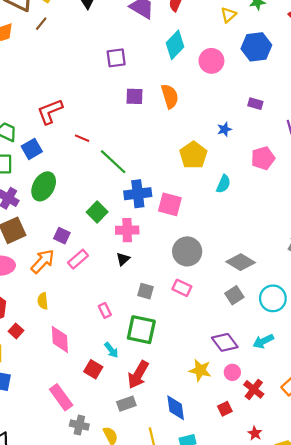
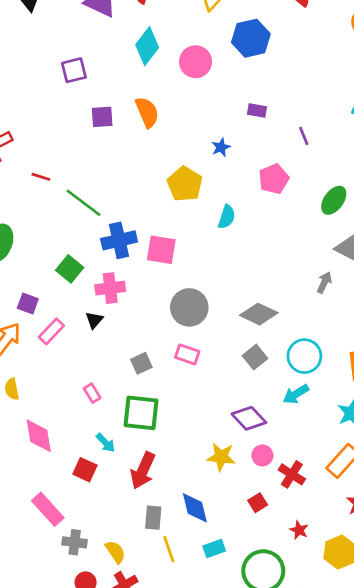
black triangle: (123, 259) -> (94, 320), moved
gray square: (145, 291) -> (141, 363), turned -35
cyan arrow: (263, 341) -> (296, 394), moved
gray rectangle: (126, 404) -> (153, 518), moved, turned -60

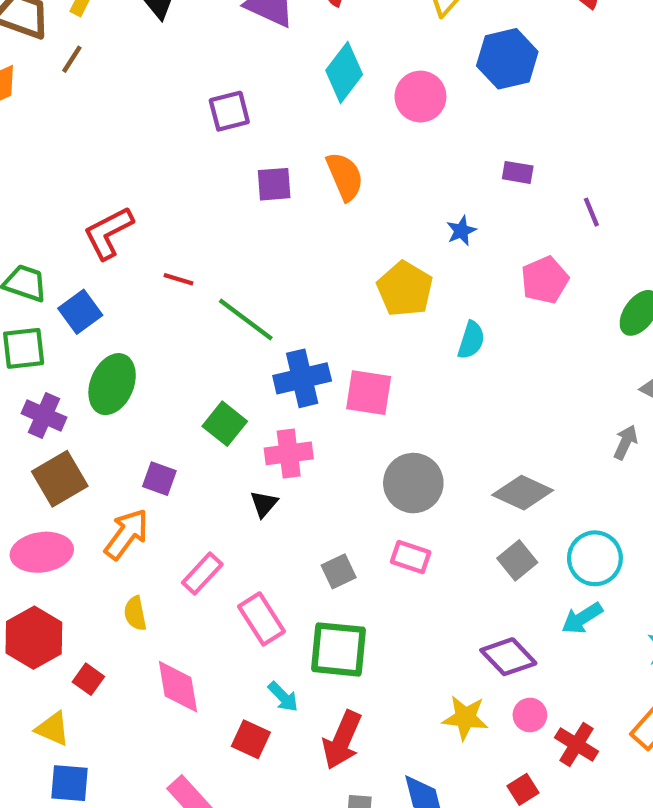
pink rectangle: (51, 331) -> (202, 573), moved
pink rectangle: (92, 393) -> (261, 619), size x1.6

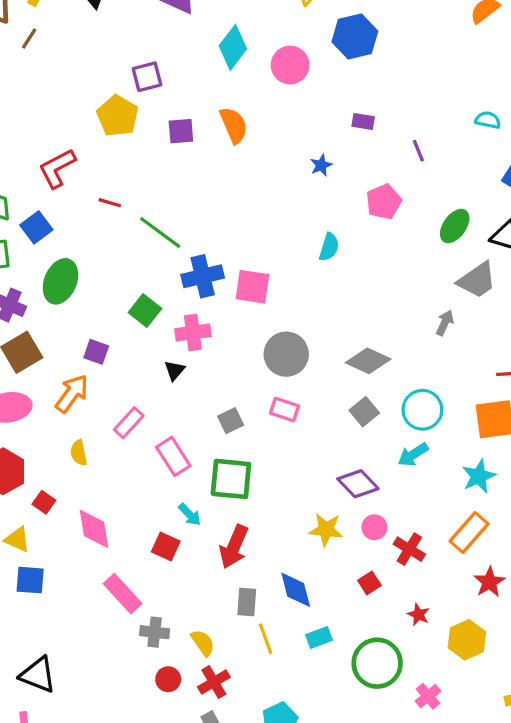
yellow pentagon: (405, 289) -> (118, 116), moved
pink diamond: (178, 687) -> (94, 529), moved

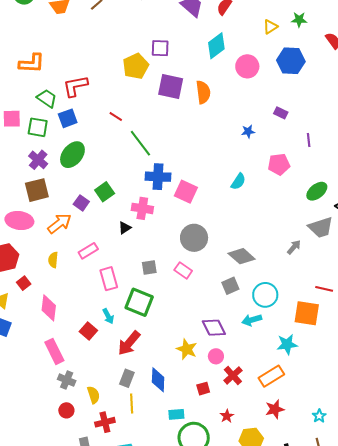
purple square: (181, 131) -> (171, 87), size x1.5
red L-shape: (57, 168) -> (75, 86), moved
green square: (145, 311) -> (105, 192), moved
cyan rectangle: (319, 637) -> (176, 414), moved
red cross: (214, 682) -> (105, 422), moved

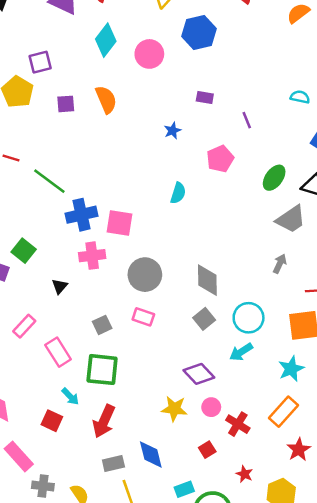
purple square: (171, 87) -> (66, 104), size x0.6
pink cross: (142, 208) -> (92, 256), moved
gray arrow: (294, 247) -> (280, 264), moved
gray diamond: (242, 256) -> (207, 280), turned 64
gray rectangle: (127, 378) -> (113, 464), turned 72

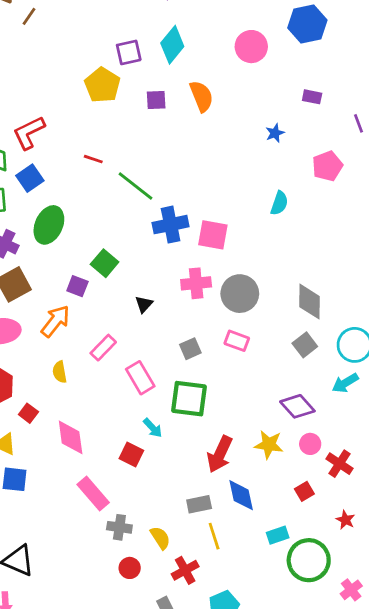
cyan diamond: (106, 40) -> (172, 45), moved
pink cross: (92, 256) -> (196, 283), moved
red arrow: (104, 421) -> (220, 454), moved

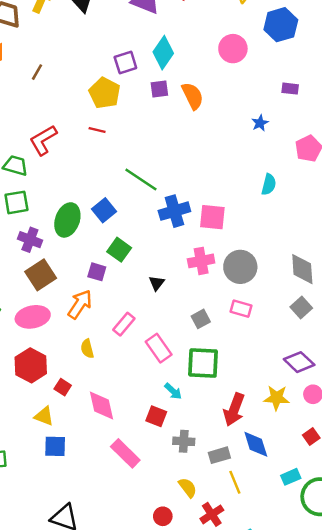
brown line: (29, 16) -> (37, 72), moved
purple square: (156, 100) -> (159, 89), moved
red line: (93, 159) -> (97, 130), moved
blue square: (30, 178) -> (104, 210), moved
gray cross: (119, 527) -> (184, 441), moved

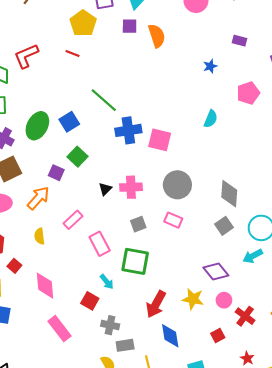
pink cross: (201, 261) -> (131, 187), moved
gray rectangle: (219, 455) -> (125, 345), moved

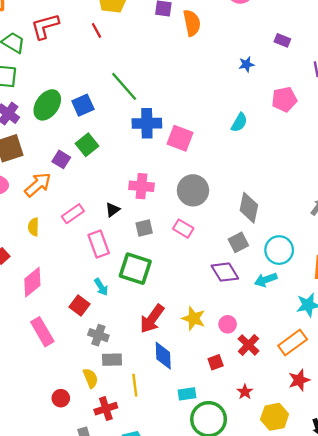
red line: (73, 54) -> (96, 30), turned 32
black triangle: (105, 189) -> (113, 210), moved
purple diamond: (216, 272) -> (225, 272), moved
pink diamond: (45, 286) -> (32, 282), turned 48

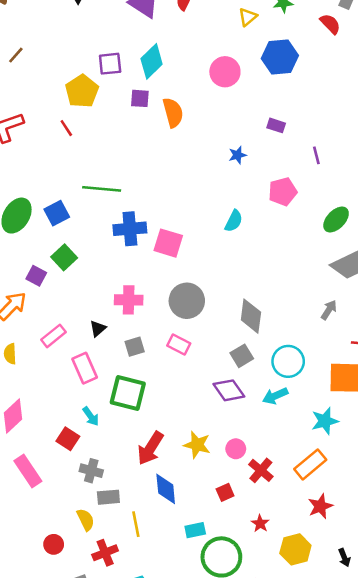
green line: (124, 86) -> (102, 189), turned -40

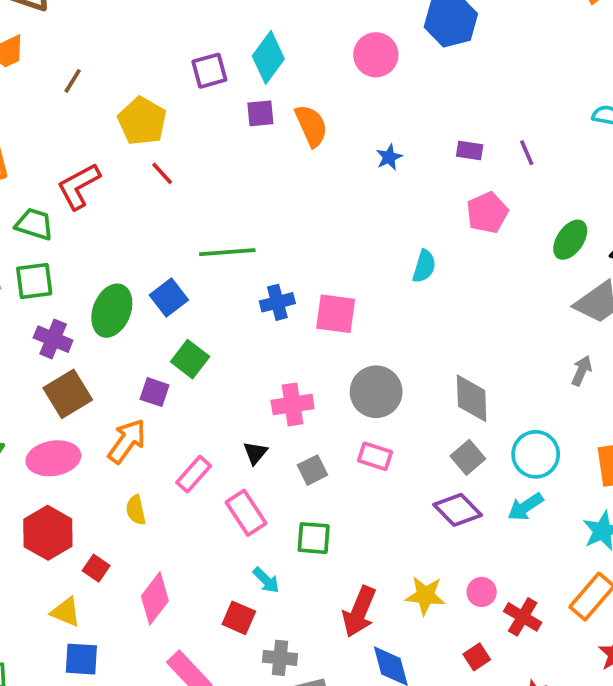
yellow pentagon: (82, 91) -> (142, 121), moved
purple rectangle: (276, 125) -> (470, 151), moved
blue star: (237, 155) -> (389, 157), moved
blue cross: (130, 229) -> (277, 302), size x0.7
green square: (128, 393) -> (314, 538), size x0.7

